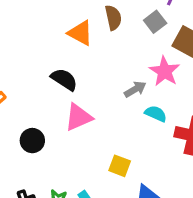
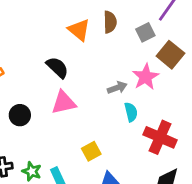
cyan semicircle: (156, 114) -> (131, 112), turned 42
yellow square: (120, 166) -> (91, 151), turned 30

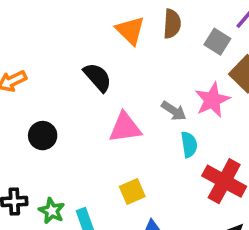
gray square: (145, 32) -> (217, 42), turned -36
gray arrow: (117, 88) -> (174, 111), turned 48
pink triangle: (64, 102) -> (125, 128), moved

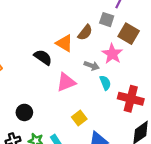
brown semicircle: (172, 24) -> (85, 33), moved, turned 49
orange triangle: (130, 30) -> (64, 43), moved
black circle: (43, 136) -> (24, 112), moved

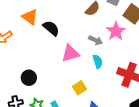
orange triangle: (64, 43) -> (30, 17), moved
cyan semicircle: (105, 83) -> (98, 62), moved

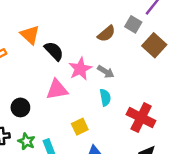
pink star: (116, 31) -> (80, 69), moved
pink triangle: (70, 53) -> (57, 90), moved

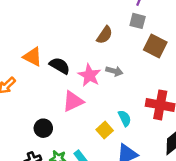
gray square: (133, 24) -> (138, 21), moved
brown square: (154, 45) -> (155, 46), moved
cyan semicircle: (105, 97) -> (125, 118), moved

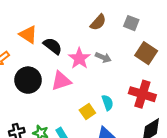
gray square: (138, 21) -> (131, 23), moved
brown square: (155, 46) -> (146, 53), moved
black circle: (43, 128) -> (28, 80), moved, size x1.5

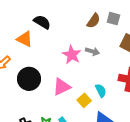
brown semicircle: (98, 22) -> (94, 21), moved
black semicircle: (53, 46) -> (42, 22), moved
pink triangle: (61, 81) -> (62, 87), moved

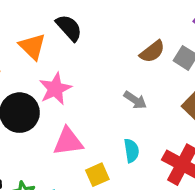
pink star: (72, 55) -> (55, 89), moved
cyan semicircle: (101, 91) -> (131, 151), moved

